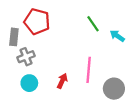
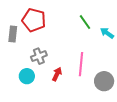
gray cross: (26, 57) -> (39, 56), moved

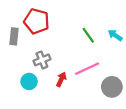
green line: (85, 22) -> (88, 35), moved
pink line: (81, 64) -> (87, 69), turned 60

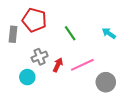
green line: (88, 35) -> (70, 33), moved
red arrow: (61, 79) -> (58, 65), moved

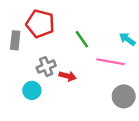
red arrow: (58, 65) -> (68, 76), turned 80
pink line: (82, 65) -> (111, 62), moved, turned 35

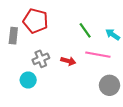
green line: (82, 39) -> (85, 30), moved
red arrow: (68, 76) -> (68, 61), moved

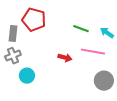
green line: (85, 30) -> (81, 29), turned -35
gray cross: (41, 59) -> (13, 56), moved

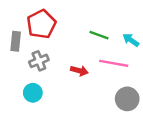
red pentagon: (34, 20) -> (41, 24), turned 30
gray cross: (13, 56) -> (39, 61), moved

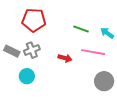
red pentagon: (41, 24) -> (34, 20), turned 30
gray rectangle: (16, 41) -> (12, 51), moved, turned -70

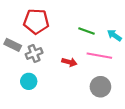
gray rectangle: (12, 51) -> (13, 45), moved
gray circle: (104, 81) -> (100, 87), moved

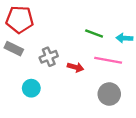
red pentagon: (36, 21) -> (20, 20), moved
cyan arrow: (114, 35) -> (124, 38), turned -32
gray cross: (34, 54) -> (49, 57), moved

